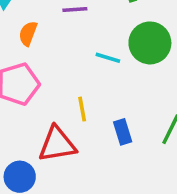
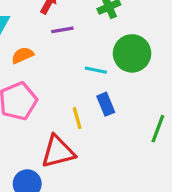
orange semicircle: (28, 33) -> (23, 55), turned 50
blue rectangle: (123, 132) -> (106, 104), moved

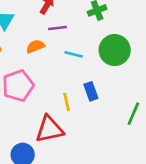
orange semicircle: (23, 55) -> (35, 46), moved
cyan line: (96, 70) -> (74, 54), moved

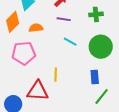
orange semicircle: (35, 46) -> (36, 28), moved
blue rectangle: (91, 91) -> (95, 77), moved

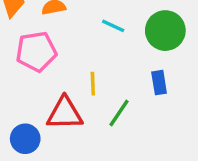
green line: (102, 96) -> (119, 113), moved

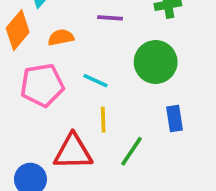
cyan line: (113, 26) -> (96, 81), moved
green circle: (165, 31) -> (156, 62), moved

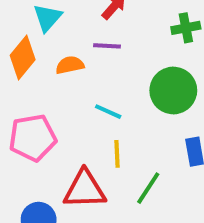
purple line: (110, 18) -> (107, 46), moved
pink pentagon: (42, 85) -> (33, 138), moved

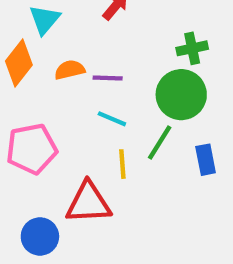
green cross: (186, 28) -> (192, 48), moved
purple line: (107, 46) -> (108, 78), moved
green line: (148, 188) -> (160, 142), moved

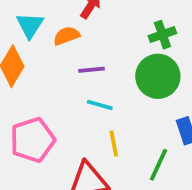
orange semicircle: (70, 70) -> (66, 36), moved
green line: (160, 142) -> (159, 165), moved

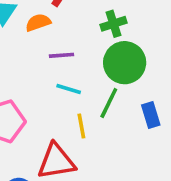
green cross: (162, 35) -> (114, 24), moved
green line: (159, 165) -> (109, 103), moved

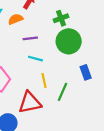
green line: (109, 103) -> (62, 92), moved

